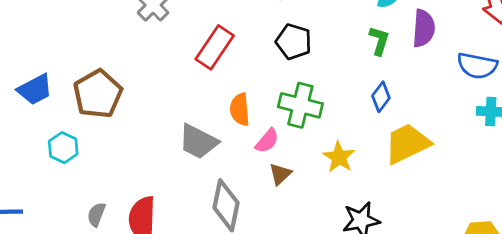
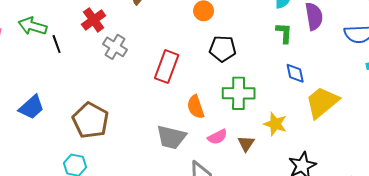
blue trapezoid: (35, 90) -> (32, 107), moved
blue diamond: (381, 97) -> (295, 73), turned -35
pink semicircle: (267, 141) -> (217, 137), moved, turned 36
brown triangle: (280, 174) -> (246, 144), moved

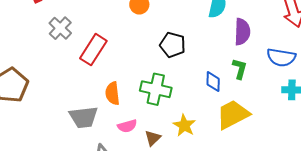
green L-shape: (284, 33) -> (240, 69), moved
gray cross: (115, 47) -> (60, 28), moved
black pentagon: (223, 49) -> (173, 45), moved
gray trapezoid: (171, 137) -> (84, 117), turned -32

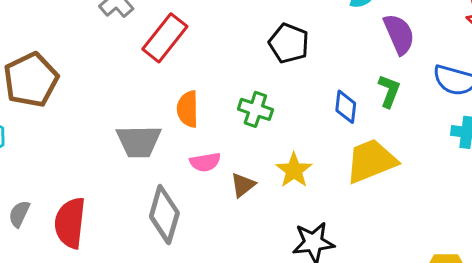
purple semicircle: (242, 32) -> (399, 34), turned -32
green cross: (156, 89) -> (255, 109), size x0.7

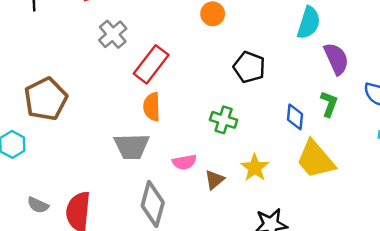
orange semicircle: (188, 109) -> (152, 107), moved
yellow trapezoid: (371, 161) -> (316, 159), turned -108
gray semicircle: (19, 214) -> (38, 205), turned -90

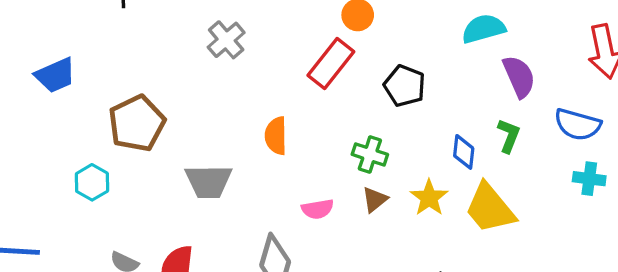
cyan semicircle: (309, 23) -> (484, 29), turned -124
red rectangle: (151, 64) -> (331, 63), moved
gray trapezoid: (132, 146) -> (209, 181), moved
yellow star: (255, 168) -> (429, 198), moved
brown triangle: (214, 180) -> (375, 199), moved

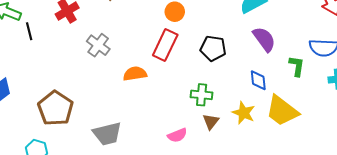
purple semicircle: (519, 77) -> (264, 39), moved
orange semicircle: (276, 136) -> (135, 74), moved, turned 95
green L-shape: (509, 136) -> (297, 66), moved

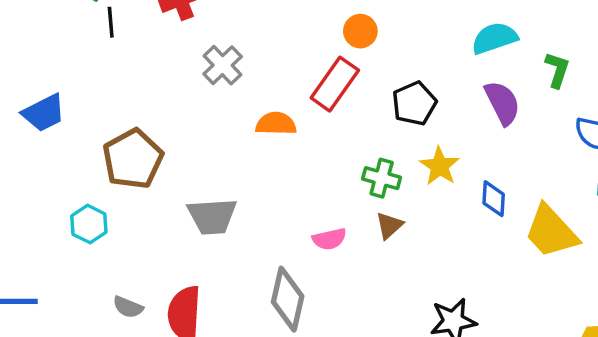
black pentagon: (213, 48) -> (414, 103), turned 30
green L-shape: (297, 66) -> (557, 70), moved
blue diamond: (258, 80) -> (494, 199), moved
yellow trapezoid: (282, 111) -> (551, 232), moved
yellow star: (244, 113) -> (440, 166), moved

